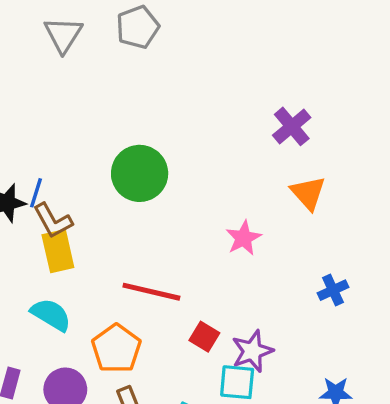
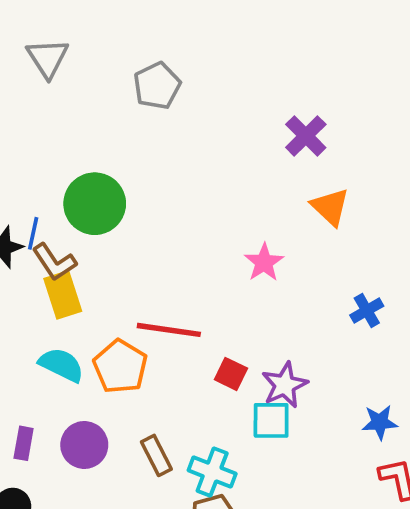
gray pentagon: (138, 27) -> (157, 86), moved
green circle: (140, 173) -> (95, 204), moved
orange pentagon: (116, 349) -> (120, 367), moved

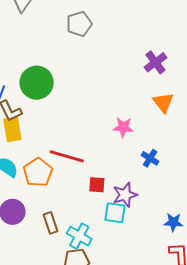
pink star: (264, 262) -> (123, 127), turned 30
blue cross: (367, 311) -> (150, 158), moved, turned -36
red square: (231, 374) -> (97, 185), turned -30

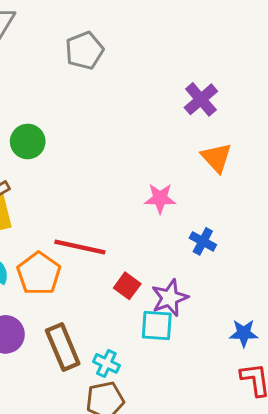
green circle: (37, 83) -> (28, 141), size x0.7
red square: (97, 185) -> (127, 286), turned 36
brown rectangle: (50, 223) -> (63, 347), size x1.4
cyan cross: (79, 236) -> (106, 363), size x0.7

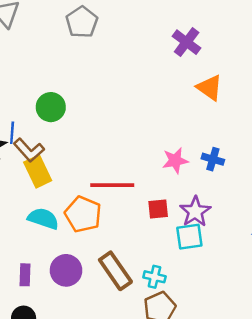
pink star: (160, 198) -> (175, 161), moved
red square: (127, 286) -> (158, 209), turned -30

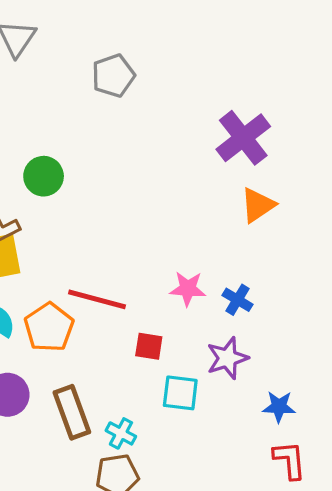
purple cross: (187, 42) -> (243, 138), size x1.4
orange triangle: (210, 88) -> (258, 205), turned 36
purple star: (195, 212) -> (227, 358), moved

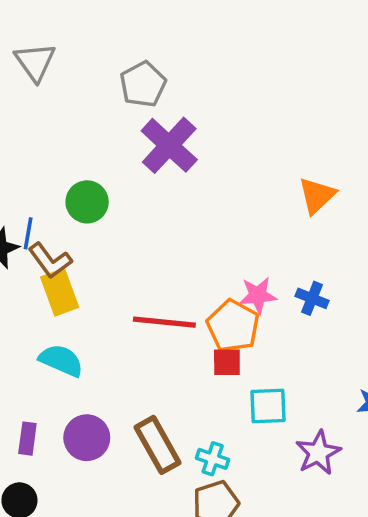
purple cross: (243, 138) -> (169, 145), moved
orange pentagon: (49, 327) -> (233, 326), moved
purple star: (227, 358) -> (318, 453), moved

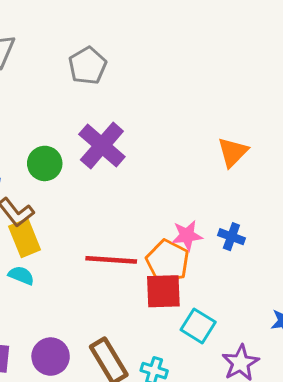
purple cross: (169, 145) -> (102, 145), moved
cyan semicircle: (61, 360) -> (21, 275), moved, size x0.7
red square: (227, 362) -> (163, 291), size x1.5
cyan square: (268, 406) -> (198, 326), turned 36

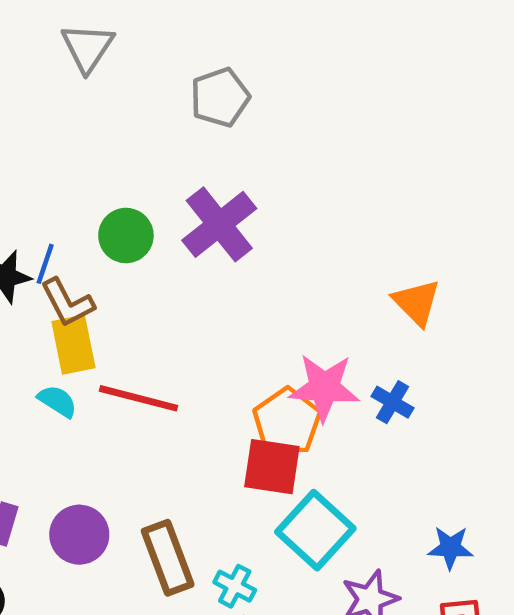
orange triangle: (233, 152) -> (417, 302), moved, turned -40
pink star: (187, 235) -> (324, 387), size x1.4
red line: (111, 260) -> (139, 398), moved
cyan square: (198, 326) -> (315, 530), size x1.4

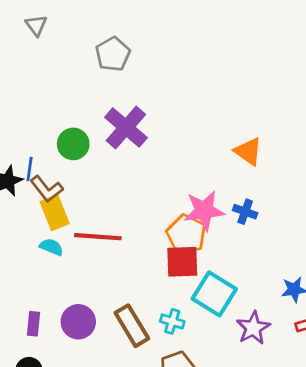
gray triangle: (88, 48) -> (36, 25), moved, size x0.7
cyan cross: (235, 586) -> (172, 321), moved

